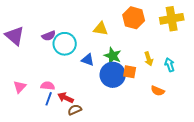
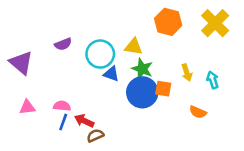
yellow cross: (172, 19) -> (215, 23), turned -35
yellow triangle: (101, 29) -> (134, 47), moved
purple triangle: (15, 36) -> (21, 63), moved
cyan circle: (65, 44) -> (100, 54), moved
pink triangle: (20, 87) -> (27, 107), turned 40

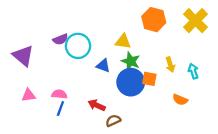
cyan circle: (100, 54) -> (78, 46), moved
red arrow: (84, 121) -> (97, 105), moved
brown semicircle: (95, 136) -> (113, 121), moved

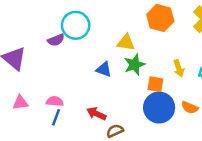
cyan circle: (78, 46) -> (76, 25), moved
green star: (131, 61) -> (135, 65), turned 30
blue circle: (131, 82) -> (159, 108), moved

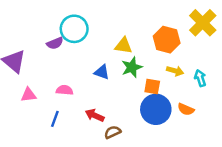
orange hexagon: (160, 18) -> (167, 40), moved
yellow arrow: (179, 68) -> (175, 71), turned -56
pink semicircle: (55, 101) -> (65, 90), moved
pink triangle: (20, 103) -> (28, 95), moved

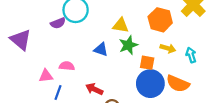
pink triangle: (28, 95) -> (46, 76), moved
orange semicircle: (186, 109) -> (178, 84), size x1.5

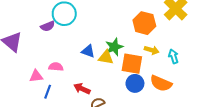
yellow triangle: (121, 25) -> (106, 57), moved
orange square: (147, 63) -> (132, 64), size x1.5
blue circle: (150, 84) -> (135, 83), size x0.7

